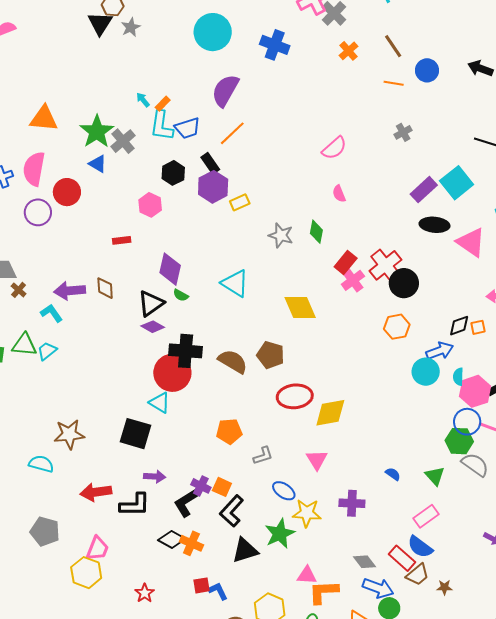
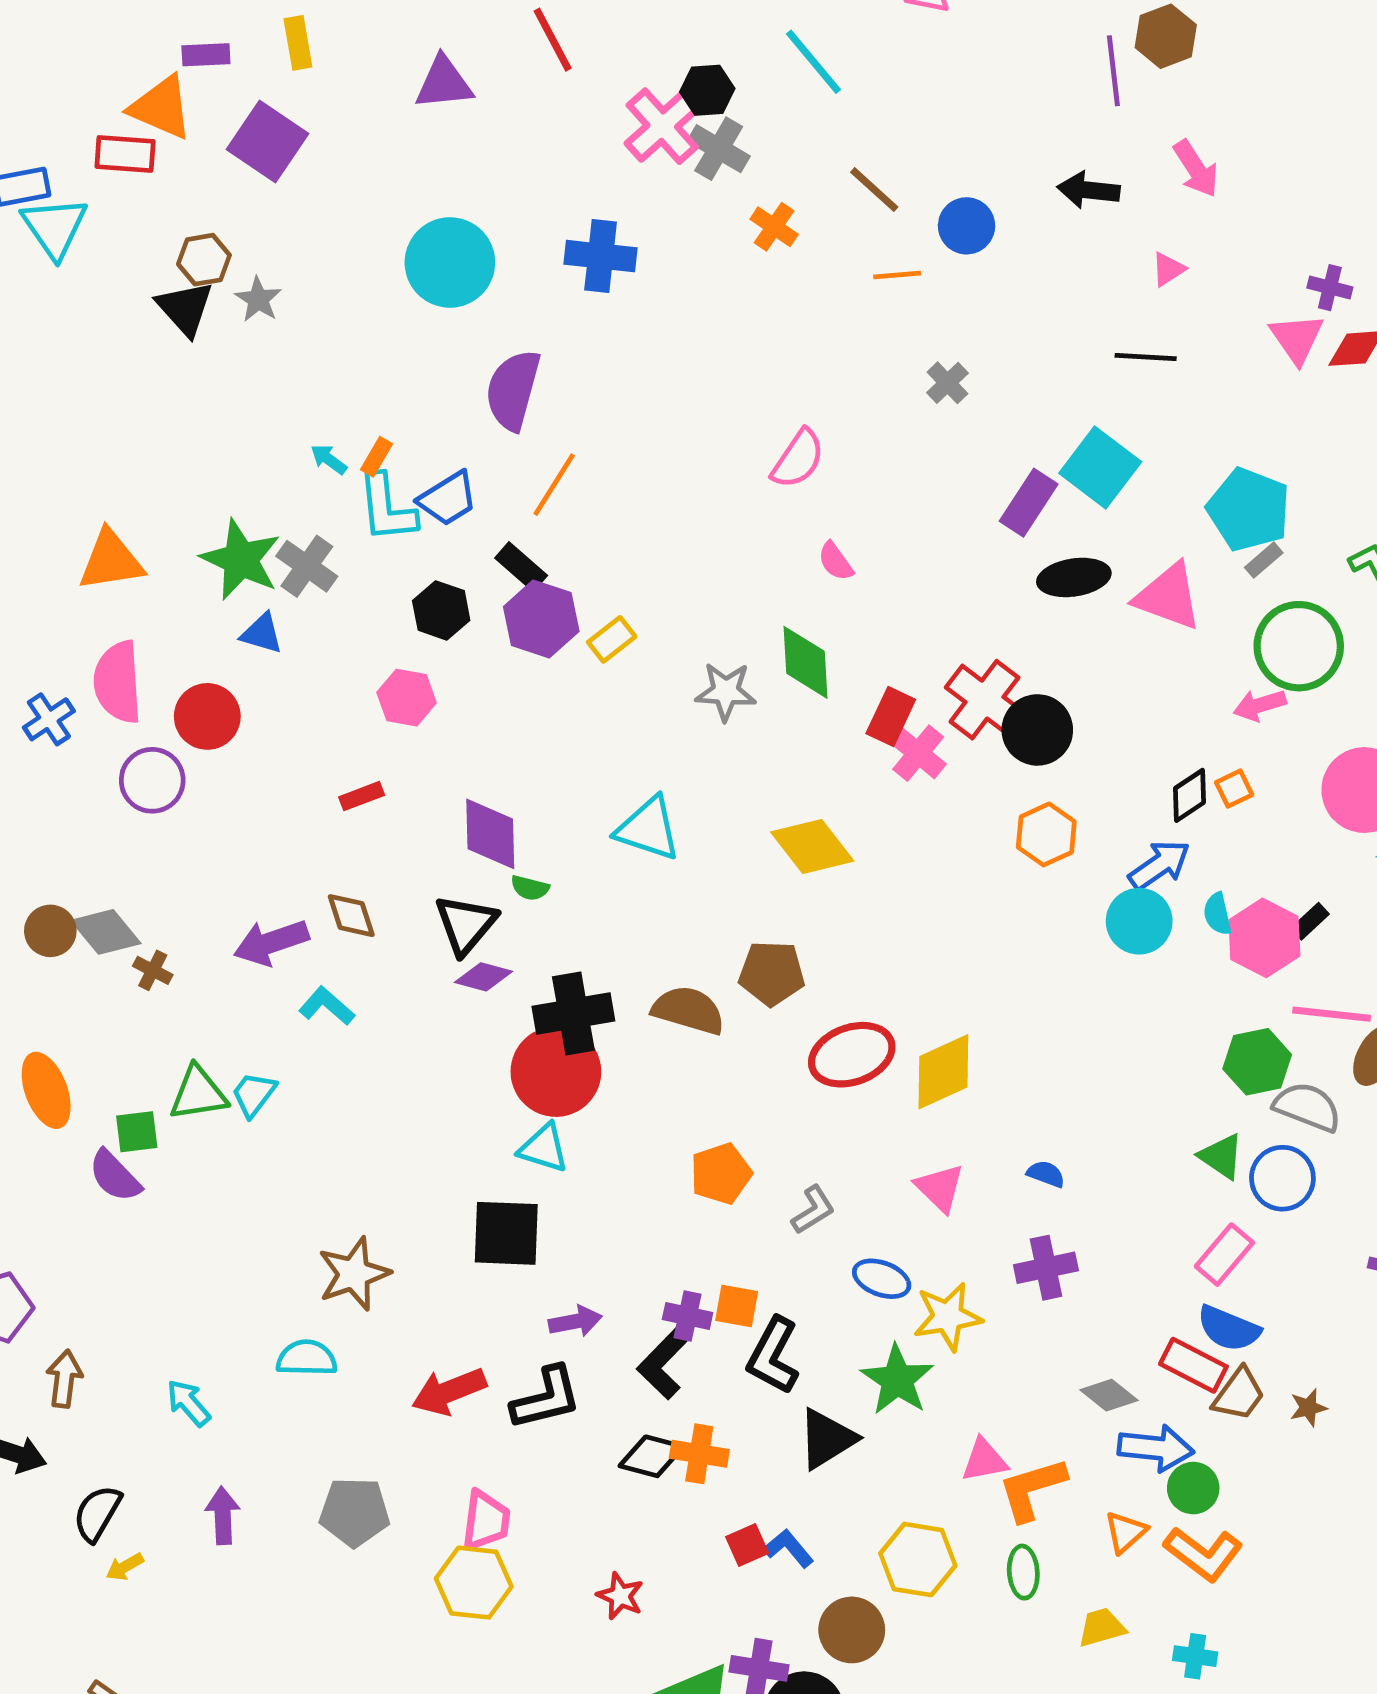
green diamond: (316, 232) -> (805, 662), size x1.4
cyan L-shape: (51, 313) -> (327, 1006), moved
blue circle: (467, 422) -> (1282, 1178), moved
blue semicircle: (393, 474) -> (1046, 1174), moved

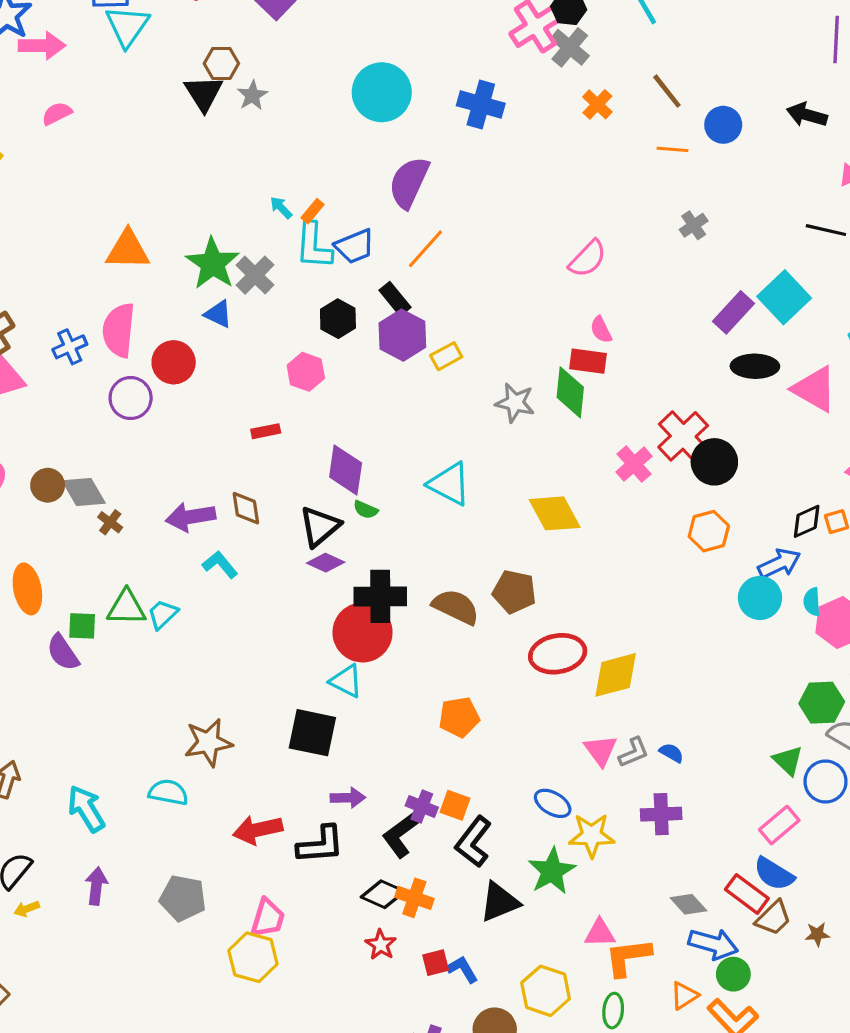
red rectangle: (891, 717) -> (588, 361), moved, turned 63
gray L-shape: (813, 1210) -> (634, 752), moved
cyan arrow: (188, 1403) -> (86, 809), size x1.4
red star: (620, 1596) -> (381, 945), moved

